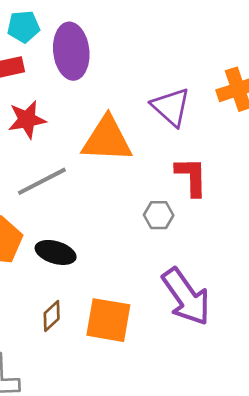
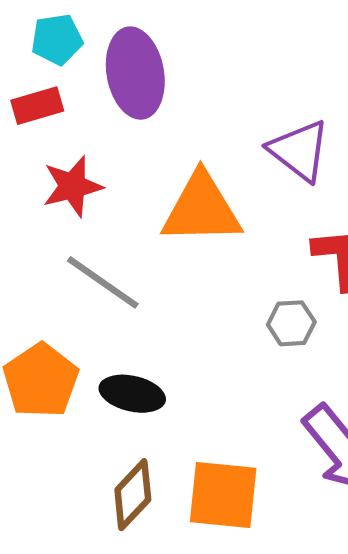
gray line: (42, 181) -> (103, 282), turned 66
brown diamond: (52, 316) -> (133, 495), size x1.4

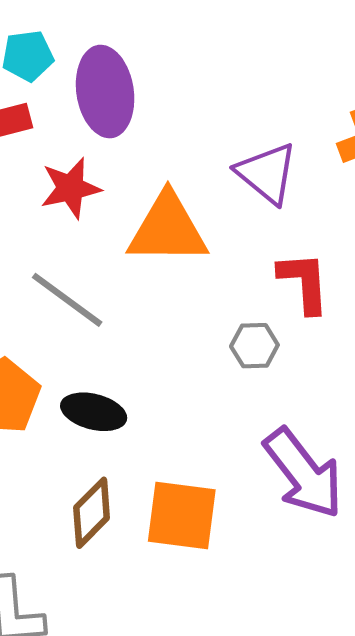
red star: (73, 186) -> (71, 188), moved

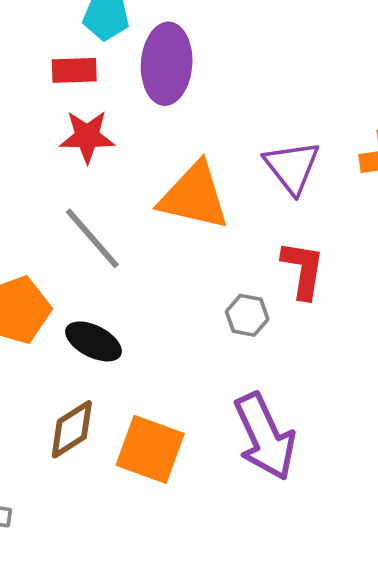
red star: (71, 188) -> (87, 137), moved

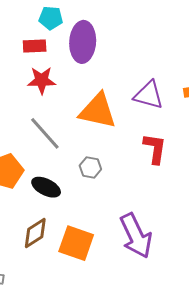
purple triangle: (292, 167) -> (149, 95), turned -36
gray hexagon: (247, 315) -> (90, 167), moved

